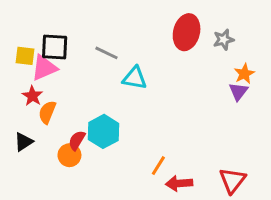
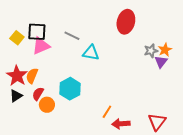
gray star: (224, 40) -> (151, 51), moved
yellow square: (25, 56) -> (17, 38), turned 32
pink triangle: (44, 68) -> (41, 46), moved
red star: (32, 96) -> (17, 76), moved, size x1.5
red semicircle: (77, 140) -> (38, 94), moved

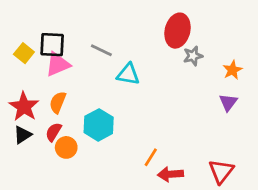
gray star: (151, 51) -> (193, 56), moved
purple triangle: (161, 62) -> (228, 102), moved
orange semicircle: (32, 76) -> (58, 102), moved

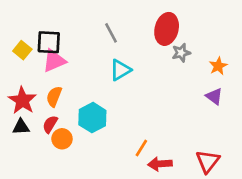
gray line: (101, 50) -> (111, 33), moved, turned 36
cyan triangle: (128, 74) -> (120, 70), turned -40
purple triangle: (228, 102) -> (214, 96), turned -30
black triangle: (23, 135) -> (21, 127), turned 30

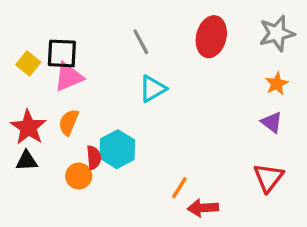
gray star: (181, 53) -> (277, 33), moved, size x1.5
red semicircle: (50, 124) -> (94, 158), moved, turned 144
red triangle: (208, 161) -> (268, 178), moved

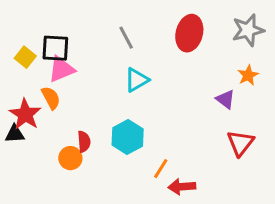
orange semicircle: (69, 122) -> (51, 98), moved, turned 130
purple triangle: (272, 122) -> (225, 99), moved
cyan hexagon: (117, 149) -> (128, 137), moved
black triangle: (27, 161) -> (15, 134), moved
red triangle: (268, 178) -> (241, 143), moved

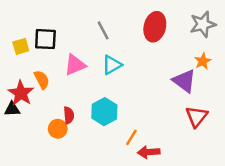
yellow square: (25, 57) -> (21, 46), turned 35
pink triangle: (61, 69) -> (75, 65), moved
purple triangle: (225, 99) -> (184, 81), size x1.5

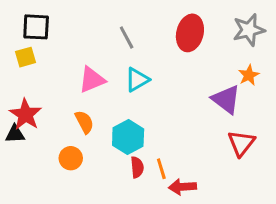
black square: (45, 39) -> (36, 27), moved
orange semicircle: (42, 80) -> (84, 122), moved
red semicircle: (69, 115) -> (137, 167), moved
orange line: (131, 137) -> (161, 169), turned -49

